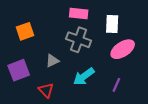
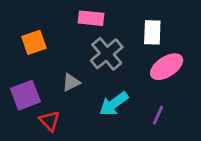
pink rectangle: (79, 13) -> (91, 18), moved
gray cross: (79, 40) -> (107, 54), turned 30
red triangle: (46, 90) -> (50, 121), moved

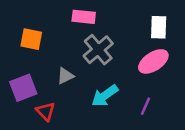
white rectangle: (152, 32) -> (159, 27), moved
orange square: (34, 42) -> (31, 39), turned 30

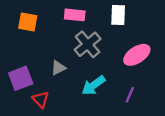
white rectangle: (159, 27) -> (118, 15), moved
orange square: (31, 39) -> (28, 22), moved

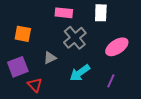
orange square: (28, 22) -> (23, 34), moved

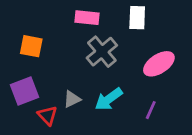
gray triangle: (50, 58) -> (72, 99), moved

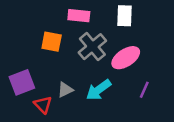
orange square: (31, 46) -> (52, 42), moved
pink ellipse: (159, 64) -> (126, 58), moved
purple line: (151, 110) -> (144, 90), moved

